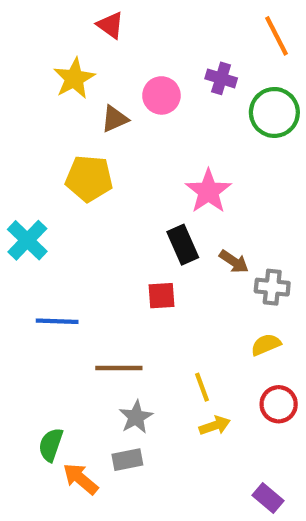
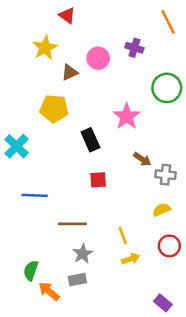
green circle: (274, 112) -> (167, 88), moved
black rectangle: (183, 245) -> (90, 140), moved

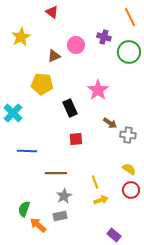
yellow star: (45, 48) -> (21, 37), moved
green circle: (167, 88) -> (129, 52), moved
yellow semicircle: (162, 210) -> (129, 169), moved, turned 56
purple rectangle: (163, 303) -> (114, 235), moved

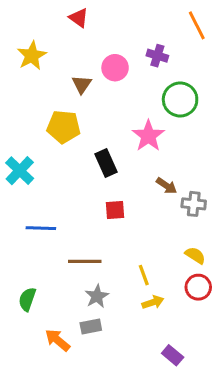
green circle: (129, 52) -> (180, 99), moved
brown triangle: (54, 56) -> (82, 84), turned -32
green semicircle: (24, 209) -> (27, 299), moved

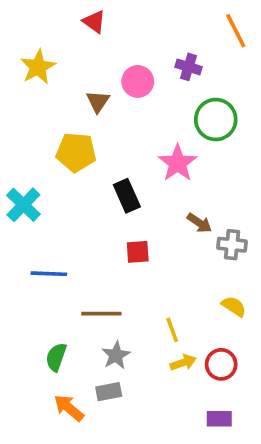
red circle: (198, 287) -> (221, 364), moved
green semicircle: (27, 299) -> (56, 357), moved
purple rectangle: (173, 355) -> (219, 419), moved, turned -40

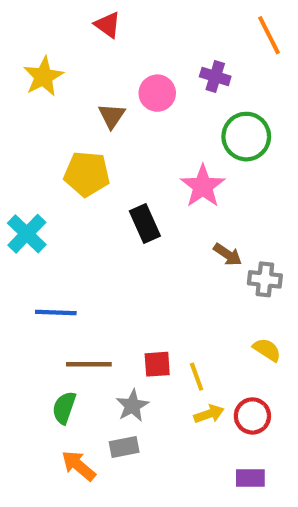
red square: (138, 252) -> (157, 364), moved
brown line: (101, 314) -> (89, 364), moved

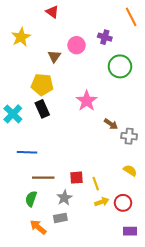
pink star: (203, 186) -> (87, 101), moved
black rectangle: (145, 223) -> (42, 109), moved
purple rectangle: (250, 478) -> (130, 231), moved

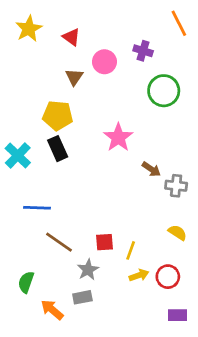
red triangle: (52, 12) -> (71, 37), moved
yellow star: (21, 37) -> (29, 29), moved
brown line: (43, 178) -> (59, 242), turned 35
yellow line: (96, 184) -> (131, 250), turned 40
green semicircle: (31, 199) -> (26, 282), moved

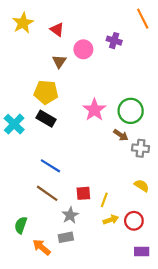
green circle: (164, 91) -> (131, 111), moved
black rectangle: (58, 149) -> (46, 119), turned -36
blue line: (37, 208) -> (50, 166), moved, turned 30

